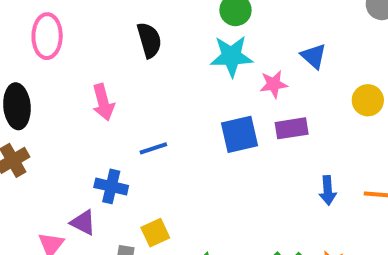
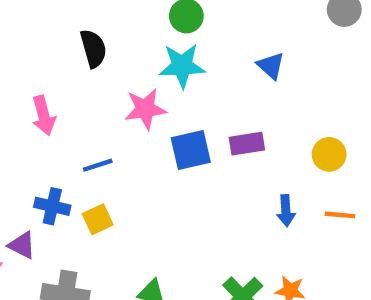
pink star: (274, 84) -> (145, 109), moved, size x1.4
yellow circle: (368, 100) -> (329, 154), moved
yellow square: (155, 233) -> (98, 219), moved

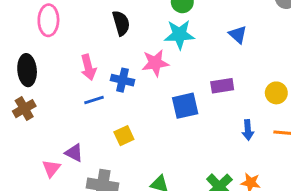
blue square: (191, 150) -> (185, 106), moved
blue line: (98, 165) -> (94, 100), moved
blue cross: (52, 206) -> (122, 80), moved

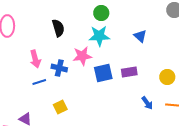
blue square: (185, 106) -> (103, 73), moved
blue arrow: (248, 130) -> (147, 103), turned -32

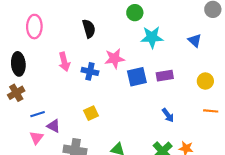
cyan star: (99, 36) -> (152, 37), moved
blue triangle: (140, 36) -> (195, 40), moved
blue line: (39, 82) -> (38, 114), moved
blue arrow: (147, 103) -> (168, 115), moved

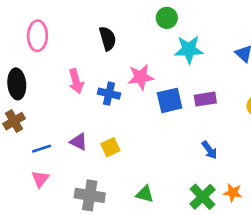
purple triangle: (54, 126) -> (79, 142), moved

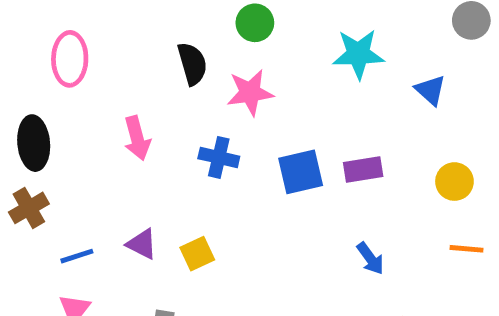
green circle: (167, 18) -> (255, 23), moved
cyan star: (189, 50) -> (358, 54), moved
pink star: (141, 77) -> (250, 93), moved
blue cross: (109, 94) -> (219, 157), moved

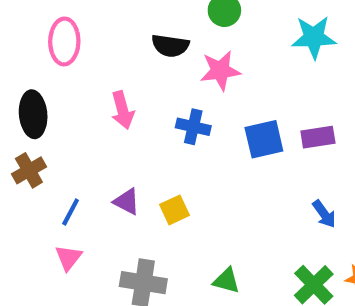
black semicircle: (192, 64) -> (170, 46), turned 114
blue line: (77, 256) -> (71, 212), turned -44

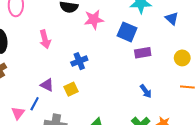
blue cross: (193, 127) -> (79, 61), moved, turned -35
blue square: (264, 139) -> (127, 32), moved, turned 36
blue line: (71, 212) -> (35, 104), moved

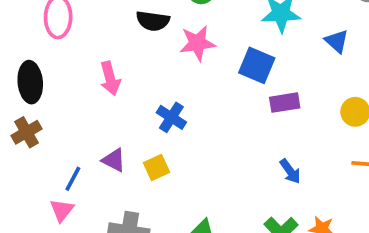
blue cross: (79, 61) -> (171, 117), turned -35
blue line: (35, 104) -> (73, 179), moved

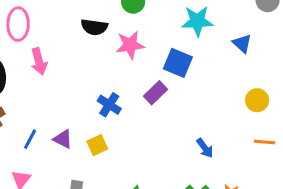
pink arrow: (110, 78) -> (39, 61), moved
purple rectangle: (285, 103) -> (155, 93), moved, turned -35
blue line: (73, 179) -> (30, 139), moved

